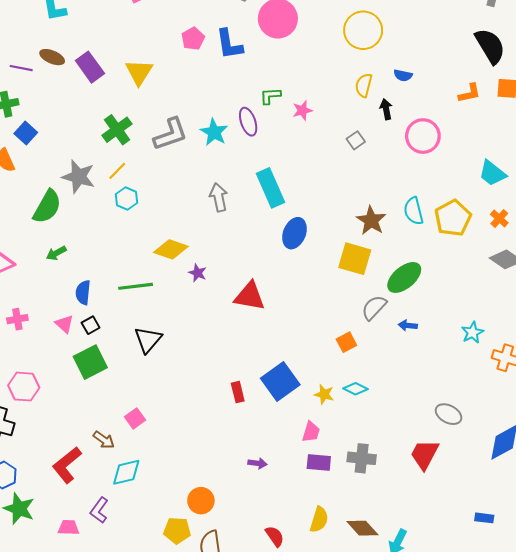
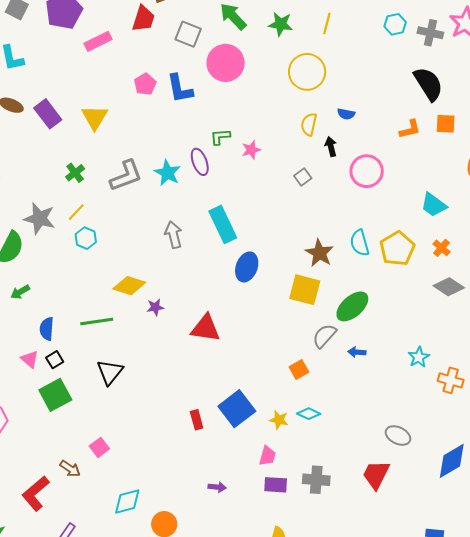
green cross: (117, 130) -> (75, 173), size x0.7
purple star: (198, 273) -> (155, 307), turned -30
cyan diamond: (126, 472) -> (127, 501), moved

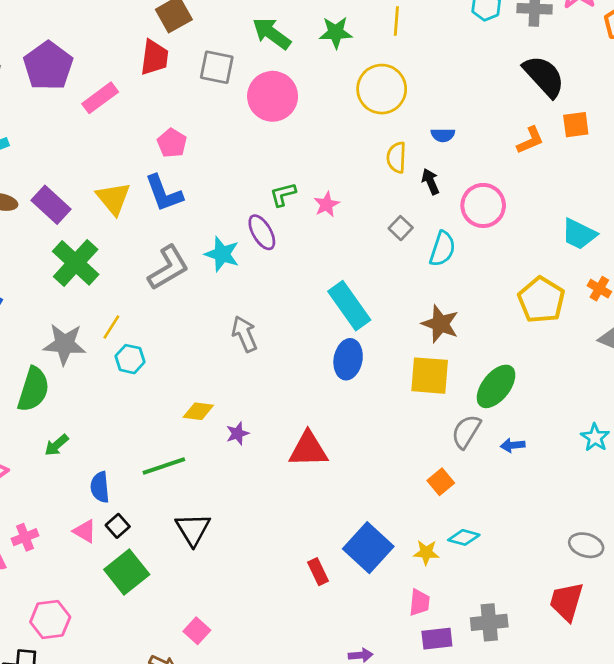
blue L-shape: (180, 89) -> (164, 193), moved
green cross: (75, 173) -> (76, 263), moved, size x1.8
cyan rectangle: (223, 224) -> (349, 306), moved
cyan semicircle: (360, 243) -> (442, 249), moved, turned -136
yellow diamond: (129, 286) -> (198, 411), size x0.7

